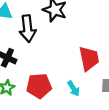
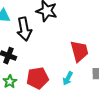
cyan arrow: (73, 89) -> (68, 78), turned 64

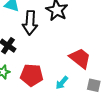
red trapezoid: (79, 51) -> (80, 58), turned -50

